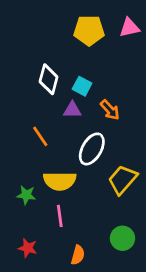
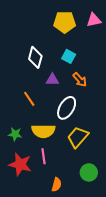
cyan square: (82, 86) -> (69, 56), moved
yellow trapezoid: (122, 180) -> (78, 137), moved
green star: (26, 195) -> (15, 134), moved
red star: (28, 248) -> (20, 164), moved, size x1.6

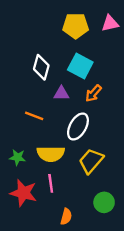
cyan square: (69, 56) -> (80, 66), size x1.5
orange arrow: (80, 80) -> (93, 93), turned 84
orange line: (29, 99) -> (34, 116), turned -35

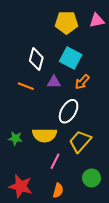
orange line: (34, 116) -> (26, 86), moved
pink line: (51, 183) -> (55, 161), moved, turned 35
red star: (23, 193) -> (21, 186), moved

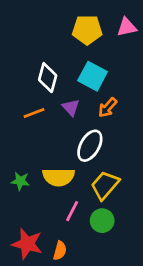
purple triangle: (54, 82) -> (71, 108), turned 48
orange line: (26, 86) -> (34, 113), turned -42
green circle: (92, 178) -> (102, 221), moved
orange semicircle: (58, 190) -> (60, 251), moved

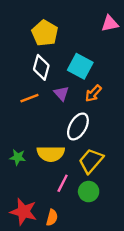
yellow pentagon: (87, 30) -> (45, 33), moved, turned 30

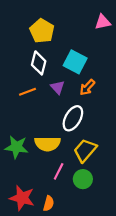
green star: (18, 157) -> (17, 147), size x1.5

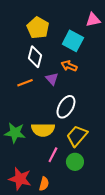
cyan square: (75, 62) -> (73, 41), moved
orange arrow: (87, 87) -> (69, 66), moved, turned 70

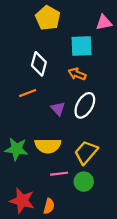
yellow pentagon: (38, 28) -> (48, 18), moved
cyan square: (73, 41) -> (81, 46), turned -30
purple triangle: (52, 79) -> (58, 109), moved
white ellipse: (66, 107) -> (85, 105), moved
pink line: (53, 155) -> (59, 174), turned 56

